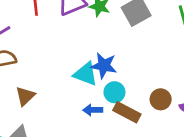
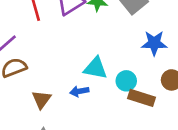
blue star: (104, 66) -> (154, 43), moved
blue arrow: (93, 110) -> (79, 91), moved

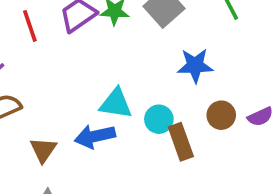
blue arrow: (79, 91) -> (95, 136), size x1.5
brown rectangle: (141, 98) -> (181, 142), turned 55

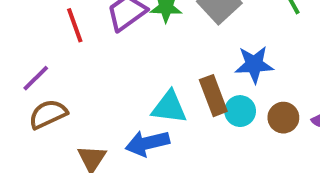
cyan circle: (159, 119) -> (240, 111), moved
brown rectangle: (181, 142) -> (213, 96), moved

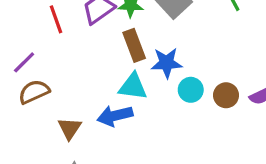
blue star: (254, 64) -> (167, 63), moved
brown rectangle: (213, 96) -> (134, 45), moved

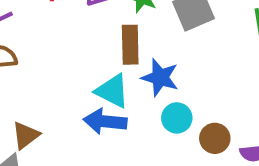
blue arrow: (115, 116) -> (105, 121), moved
brown triangle: (70, 128) -> (26, 135), moved

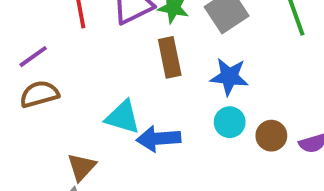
blue star: (160, 78) -> (229, 77), moved
cyan triangle: (112, 91) -> (123, 117), moved

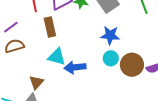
brown rectangle: (170, 57) -> (50, 27), moved
brown circle: (271, 136) -> (132, 65), size x1.5

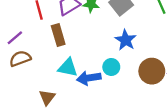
blue star: (110, 35) -> (126, 40), turned 30
cyan circle: (111, 58) -> (111, 67), moved

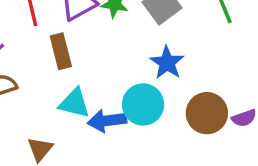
cyan circle: (111, 67) -> (143, 105), size x1.5

